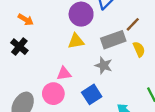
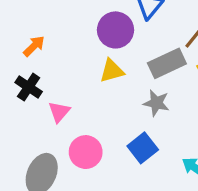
orange arrow: (26, 20) -> (34, 46), turned -70
pink triangle: (64, 74) -> (59, 112), moved, turned -35

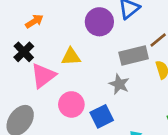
yellow triangle: (112, 71) -> (71, 57), moved
pink triangle: (59, 112) -> (43, 76), size x1.5
pink circle: (86, 152) -> (71, 104), moved

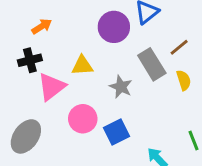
black cross: (24, 52) -> (30, 60), turned 30
gray rectangle: (134, 55) -> (152, 64), turned 72
gray star: (119, 84) -> (121, 87), moved

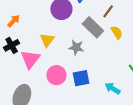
yellow triangle: (82, 66) -> (47, 40), turned -35
blue square: (116, 132) -> (81, 78), turned 30

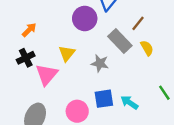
pink circle: (56, 75) -> (77, 111), moved
cyan arrow: (113, 88) -> (129, 102), moved

